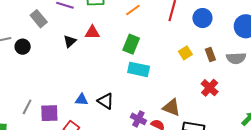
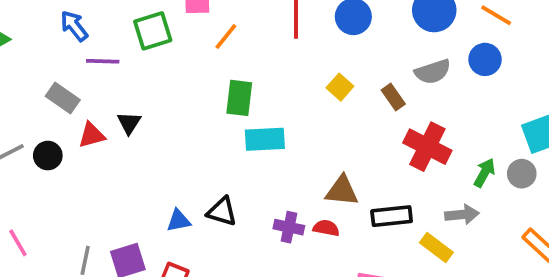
red triangle: (92, 32) -> (92, 135), moved
brown rectangle: (210, 55) -> (393, 97), moved
red cross: (210, 88) -> (427, 147), moved, size x1.4

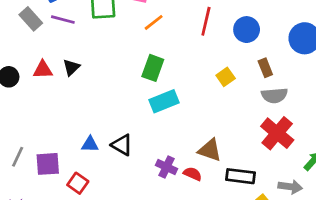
gray semicircle: (433, 72) -> (274, 95), moved
brown rectangle: (393, 97) -> (265, 68), moved
gray rectangle: (63, 98) -> (31, 19), moved
cyan rectangle: (265, 139) -> (164, 101), turned -32

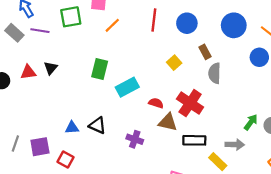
green rectangle: (153, 68) -> (100, 69), moved
gray semicircle: (274, 95) -> (215, 73), turned 102
red cross: (277, 133) -> (190, 103), moved
red semicircle: (193, 174) -> (156, 103), moved

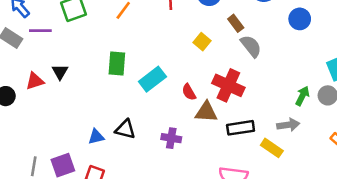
gray semicircle: (215, 73) -> (251, 46), turned 150
red semicircle: (156, 103) -> (189, 92), turned -128

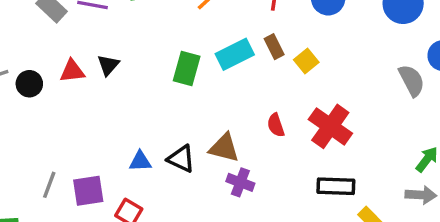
brown rectangle: (236, 23) -> (274, 47), moved
gray semicircle: (251, 46) -> (412, 80), moved
cyan rectangle: (152, 79) -> (235, 54), moved
brown triangle: (206, 112) -> (224, 148), moved
gray arrow: (288, 125) -> (421, 195), moved

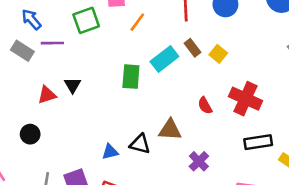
black circle: (29, 84) -> (30, 134), moved
purple cross: (240, 182) -> (199, 161), moved, turned 36

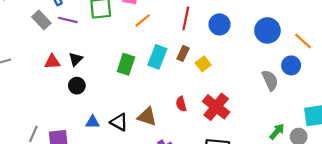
brown rectangle: (192, 48) -> (183, 53), turned 48
cyan rectangle: (164, 59) -> (157, 57), turned -45
black circle: (30, 134) -> (77, 86), moved

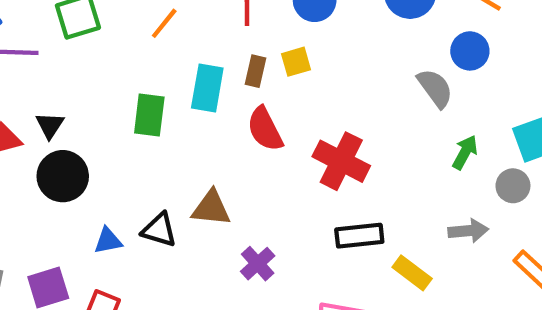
yellow square: (203, 64) -> (296, 62), moved, turned 32
black circle: (77, 86) -> (63, 176), size x1.5
red semicircle: (181, 104) -> (265, 129), moved, size x1.5
green arrow: (277, 131) -> (465, 152), moved

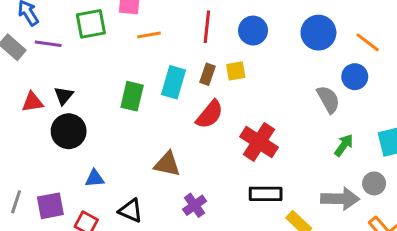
orange line: (164, 23) -> (149, 35), turned 35
red semicircle: (265, 129) -> (210, 114), turned -120
gray circle: (513, 186) -> (374, 183), moved
black triangle: (159, 230) -> (131, 211), moved
gray arrow: (468, 231) -> (340, 199), size x1.4

